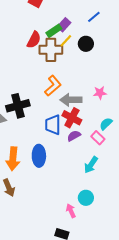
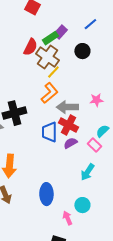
yellow line: (66, 41) -> (53, 72), moved
brown cross: (51, 50) -> (47, 57), turned 35
blue ellipse: (39, 156) -> (46, 194), moved

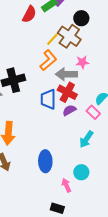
brown cross: (47, 57) -> (69, 36), moved
pink star: (96, 100) -> (82, 62), moved

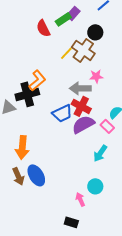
red semicircle: (29, 14) -> (43, 28), turned 126
orange L-shape: (48, 60) -> (37, 80), moved
blue trapezoid: (48, 99) -> (62, 113), turned -115
purple semicircle: (69, 110) -> (83, 124), size x1.6
blue ellipse: (45, 161) -> (36, 175), moved, turned -30

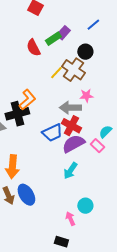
cyan arrow: (100, 153) -> (70, 171), moved

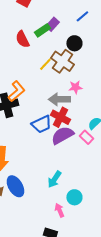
cyan arrow: (70, 171) -> (54, 179), moved

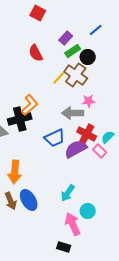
green rectangle: (42, 30) -> (73, 51), moved
red cross: (60, 117) -> (87, 134), moved
pink arrow: (59, 210) -> (73, 224), size x1.6

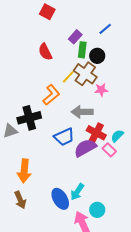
green rectangle: (73, 51) -> (82, 50), turned -49
pink star: (89, 101) -> (101, 90), moved
orange L-shape: (30, 105) -> (51, 95), moved
blue ellipse: (29, 200) -> (60, 199), moved

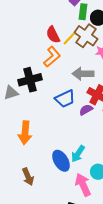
red semicircle: (45, 52) -> (53, 35), moved
purple semicircle: (85, 148) -> (86, 110), size x0.6
brown arrow: (20, 200) -> (28, 177), moved

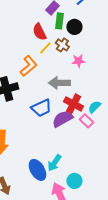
red semicircle: (53, 35) -> (39, 32), moved
brown cross: (86, 36) -> (62, 45), size x0.6
purple semicircle: (86, 110) -> (62, 119), size x1.5

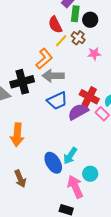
gray arrow: (59, 83) -> (53, 76), moved

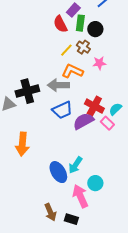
red semicircle: (55, 25) -> (60, 24), moved
orange L-shape: (44, 59) -> (72, 71), moved, turned -115
brown arrow: (20, 179) -> (50, 212), moved

